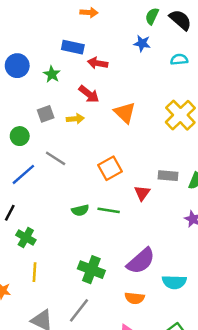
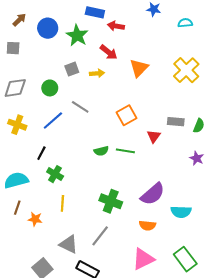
green star: (52, 74) -> (77, 35), size x1.5
orange triangle: (125, 113) -> (139, 68), turned 30

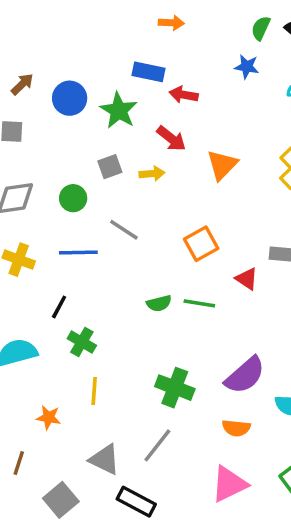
blue line: (53, 120) -> (78, 253), turned 40
red triangle: (154, 136) -> (247, 279), turned -32
brown line: (17, 208) -> (19, 463), moved

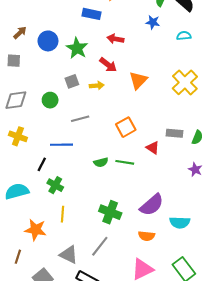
blue rectangle: (148, 72) -> (92, 14), moved
gray line: (124, 230) -> (80, 119), turned -48
blue line: (78, 253) -> (61, 145), moved
orange star: (49, 417) -> (36, 230), size x1.5

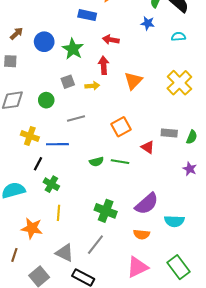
red arrow: (108, 65) -> (104, 65), turned -132
yellow cross: (18, 136) -> (30, 136), moved

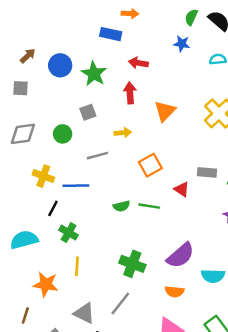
yellow arrow: (92, 86) -> (123, 133), moved

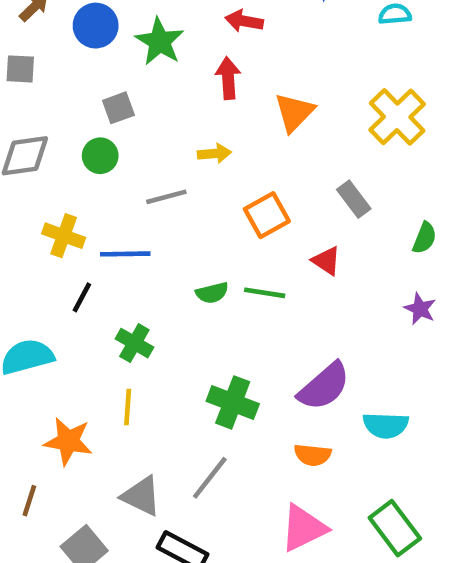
gray square: (88, 112) -> (118, 108), moved
gray rectangle: (207, 172) -> (354, 199), moved, turned 48
green cross: (69, 233) -> (134, 343), moved

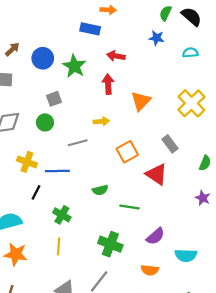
red triangle: (326, 261) -> (157, 174), size x1.5
green line: (265, 293) -> (129, 207), moved
purple semicircle: (324, 386) -> (155, 236), size x0.7
orange star: (68, 441) -> (16, 254), moved

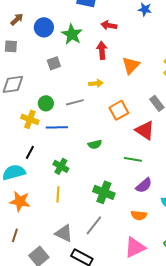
green circle: (45, 122) -> (46, 103), moved
black line: (36, 192) -> (30, 152), moved
green line: (129, 207) -> (133, 159), moved

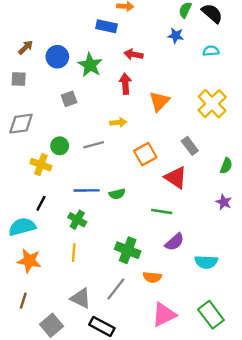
blue line: (57, 127) -> (87, 190), moved
orange semicircle: (139, 215) -> (152, 277), moved

